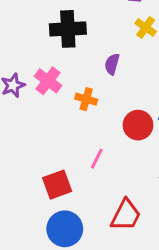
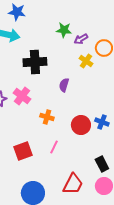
orange cross: (86, 99) -> (47, 117), moved
red square: (57, 185) -> (23, 151), moved

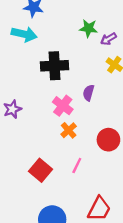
pink cross: (22, 96) -> (63, 106), moved
orange cross: (47, 117) -> (69, 130), turned 32
red square: (23, 151) -> (40, 170), turned -30

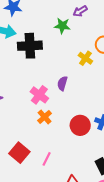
purple arrow: (108, 39) -> (80, 11), moved
black cross: (55, 66) -> (30, 46), moved
pink line: (77, 165) -> (47, 159), moved

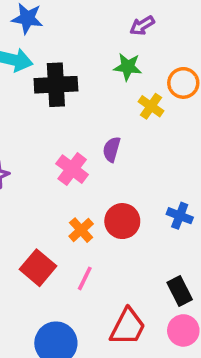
green star: (62, 26) -> (128, 67), moved
orange cross: (45, 117) -> (81, 230), moved
red circle: (80, 125) -> (122, 221), moved

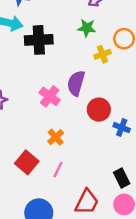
yellow cross: (151, 106) -> (102, 54), turned 35
purple semicircle: (112, 149) -> (76, 83), size x1.5
red circle: (122, 221) -> (99, 110), moved

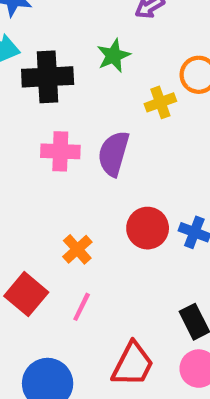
green star: (87, 28) -> (114, 56), moved, turned -30
pink cross: (50, 96) -> (60, 151), moved, turned -35
red circle: (99, 110) -> (148, 228), moved

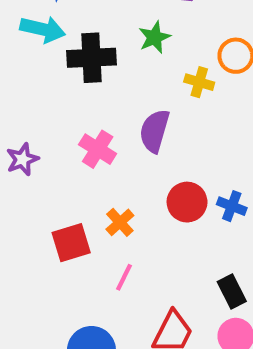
yellow cross: (160, 102) -> (199, 82), turned 36
pink cross: (60, 151) -> (98, 149), moved, turned 30
red square: (26, 294) -> (71, 243), moved, turned 33

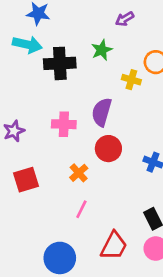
pink cross: (98, 149) -> (64, 124), turned -30
red circle: (187, 202) -> (108, 149), moved
red square: (71, 243) -> (26, 180), moved

